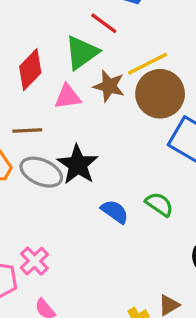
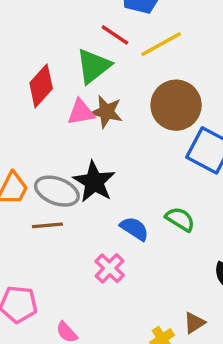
yellow line: (147, 64) -> (161, 44), moved
brown star: (109, 86) -> (106, 112), moved
brown line: (27, 131) -> (47, 225), moved
pink cross: (34, 261) -> (110, 268), moved

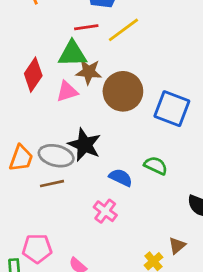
red line: (115, 35) -> (86, 27), turned -35
green triangle: (93, 66) -> (72, 54), turned 44
brown circle: (176, 105) -> (123, 91), moved
brown star: (106, 112) -> (89, 72), moved

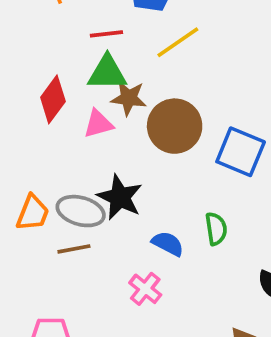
red line: (86, 27) -> (106, 34), moved
green semicircle: (156, 166) -> (216, 229), turned 55

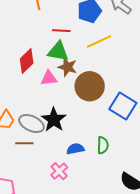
blue semicircle: (168, 244) -> (75, 149), turned -48

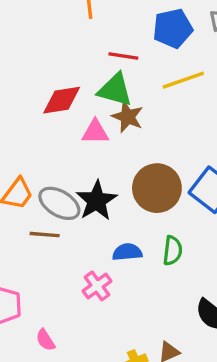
red diamond: (27, 61) -> (62, 100), turned 30
brown circle: (90, 86) -> (157, 188), moved

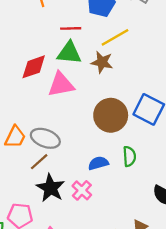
brown star: (128, 117) -> (102, 62), moved
pink triangle: (95, 132) -> (61, 84), size x1.4
black star: (97, 201) -> (50, 188), moved
brown line: (45, 235) -> (39, 162), turned -36

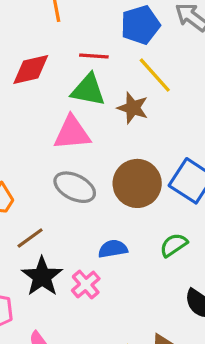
yellow line: (115, 37) -> (155, 75), turned 72
red diamond: (34, 67) -> (31, 69), moved
gray ellipse: (45, 138) -> (75, 187), moved
green semicircle: (129, 156) -> (174, 245), moved, turned -126

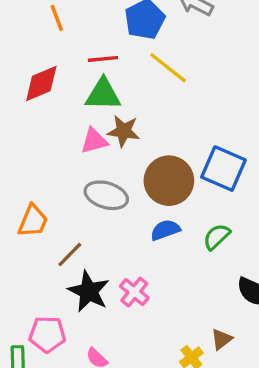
brown star: (133, 108) -> (124, 131), moved
pink triangle: (72, 133) -> (94, 141), size x0.7
blue semicircle: (113, 249) -> (165, 230), moved

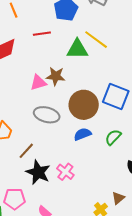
yellow line: (168, 68) -> (96, 40), moved
green triangle: (103, 94) -> (77, 49), moved

